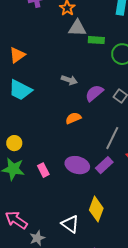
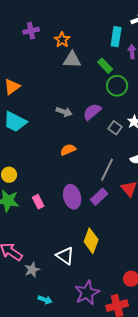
green rectangle: (96, 40) -> (105, 66), moved, turned 42
purple semicircle: (94, 93) -> (92, 112), moved
purple ellipse: (77, 165) -> (72, 197), turned 60

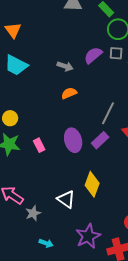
orange triangle: (12, 87) -> (13, 30), turned -30
gray arrow: (64, 112) -> (65, 66), moved
gray square: (115, 128) -> (116, 53), moved, turned -32

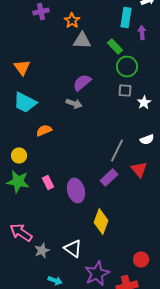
purple semicircle: (93, 55) -> (82, 82), moved
orange semicircle: (69, 93) -> (44, 130), moved
purple ellipse: (73, 140) -> (76, 190), moved
white triangle: (66, 199) -> (73, 248), moved

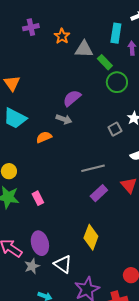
gray triangle: (82, 40) -> (84, 49), moved
gray square: (125, 90) -> (115, 129), moved, turned -32
orange semicircle: (44, 130) -> (44, 137), moved
gray line: (117, 150) -> (93, 168), moved, turned 50
purple ellipse: (76, 190) -> (40, 243), moved

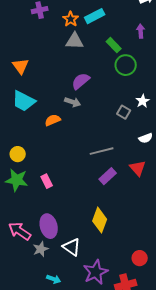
cyan rectangle: (116, 33) -> (95, 16), moved, turned 54
gray triangle: (84, 49) -> (75, 41), moved
gray square: (115, 129) -> (124, 112), turned -32

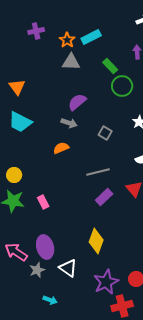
gray square: (124, 112) -> (105, 133), moved
orange semicircle: (53, 120) -> (61, 148), moved
purple star: (96, 272) -> (106, 282), moved

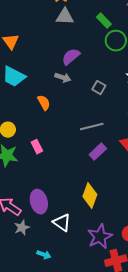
orange semicircle: (61, 148) -> (44, 103), moved, turned 84
pink rectangle: (43, 202) -> (37, 147), moved
gray star: (37, 270) -> (22, 228), moved

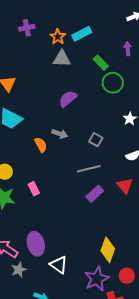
gray arrow: (63, 78) -> (60, 134), moved
gray square: (99, 88) -> (96, 140), moved
yellow diamond: (90, 196) -> (108, 250), moved

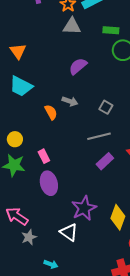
green rectangle: (101, 63) -> (111, 30), turned -42
purple ellipse: (36, 244) -> (49, 183), moved
purple star: (97, 279) -> (84, 208), moved

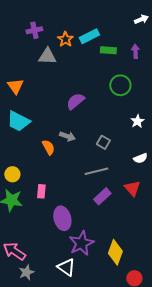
gray triangle: (72, 26) -> (47, 56), moved
green rectangle: (111, 30) -> (108, 50), moved
pink rectangle: (44, 156) -> (41, 191), turned 32
purple ellipse: (49, 183) -> (62, 218), moved

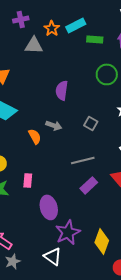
purple semicircle: (75, 101) -> (62, 90), turned -42
gray square: (103, 142) -> (91, 123), moved

